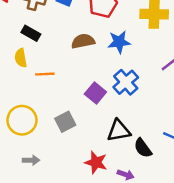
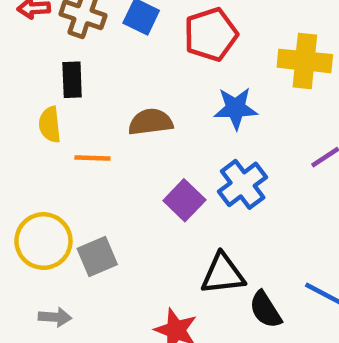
black rectangle: (31, 33) -> (72, 80), turned 54
brown semicircle: (83, 41) -> (151, 122), moved
gray square: (65, 122) -> (97, 257), moved

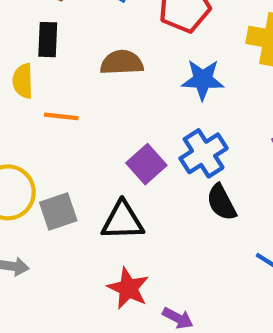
brown semicircle: (151, 122) -> (122, 63), moved
black triangle: (223, 274) -> (123, 221), moved
black semicircle: (265, 310) -> (221, 202), moved

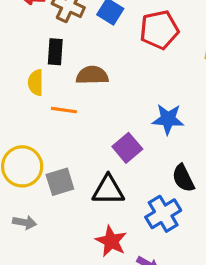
brown semicircle: (122, 63) -> (92, 75), moved
blue star: (203, 80) -> (168, 119), moved
blue cross: (204, 153) -> (163, 214), moved

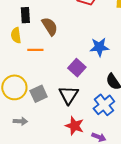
brown semicircle: (92, 75) -> (50, 26), turned 66
black triangle: (108, 190) -> (69, 95), turned -50

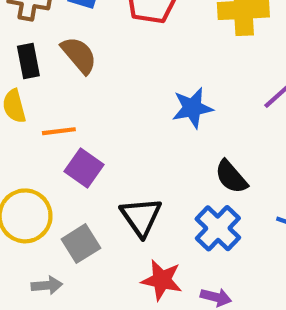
brown semicircle: (50, 26) -> (79, 55), moved
purple square: (77, 68) -> (84, 168), moved
gray square: (39, 94) -> (81, 244), moved

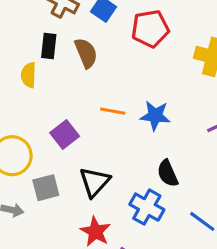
orange line: (59, 131) -> (113, 111), moved
blue cross: (218, 228) -> (147, 207), turned -32

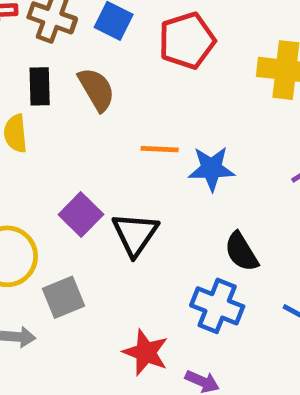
orange line: (113, 111) -> (160, 149), moved
black triangle: (95, 182) -> (135, 234), moved

